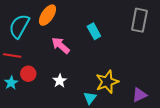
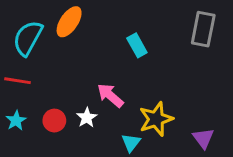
pink arrow: (61, 45) -> (110, 95), moved
red circle: (28, 74) -> (54, 121), moved
purple triangle: (139, 95) -> (203, 138), turned -42

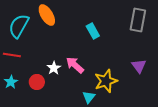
orange ellipse: (69, 22) -> (47, 15), turned -65
white star: (87, 118) -> (54, 68), moved
purple triangle: (203, 138) -> (139, 66), moved

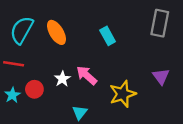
orange ellipse: (47, 15) -> (56, 32), moved
red circle: (37, 82) -> (34, 89), moved
cyan triangle: (89, 97) -> (80, 112), moved

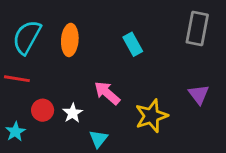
orange ellipse: (56, 32) -> (70, 40), turned 35
white star: (62, 79) -> (73, 113), moved
cyan star: (12, 95) -> (15, 132), moved

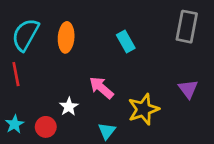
red line: (17, 79) -> (16, 74), turned 70
red circle: (43, 110) -> (46, 127), moved
cyan triangle: (98, 139) -> (107, 131), moved

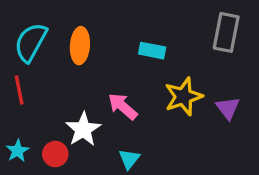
cyan rectangle: (126, 41) -> (152, 51), turned -50
white star: (69, 107) -> (83, 129), size x1.5
yellow star: (143, 109) -> (183, 97), moved

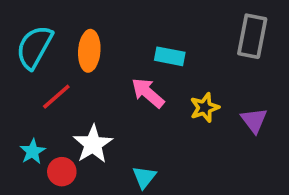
red line: (19, 90) -> (56, 97), moved, turned 60
yellow star: (183, 97) -> (205, 108), size x0.7
pink arrow: (123, 106) -> (148, 93), moved
cyan star: (18, 151) -> (33, 151), moved

